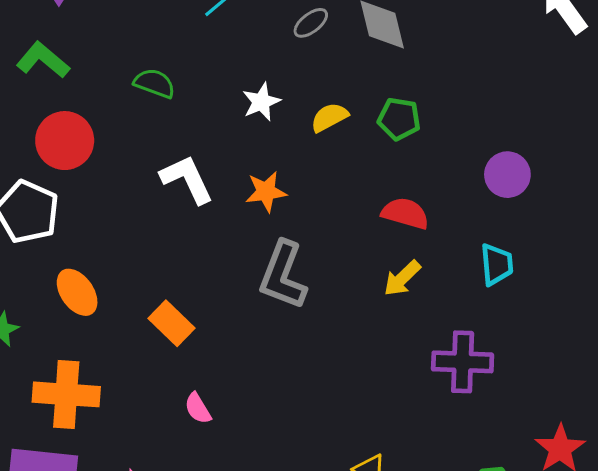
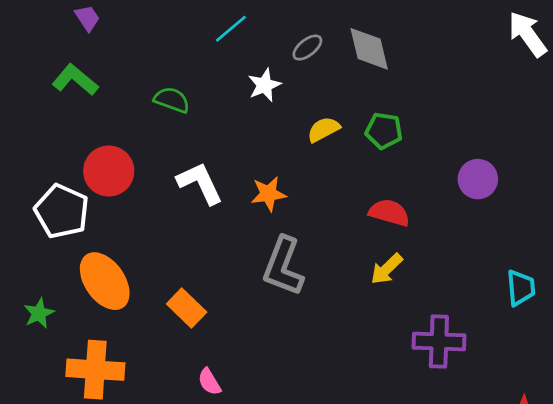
white star: (261, 102) -> (264, 85), moved
red circle: (65, 141) -> (109, 171), moved
cyan trapezoid: (497, 264) -> (521, 288), moved
orange ellipse: (77, 292) -> (105, 281), size x1.4

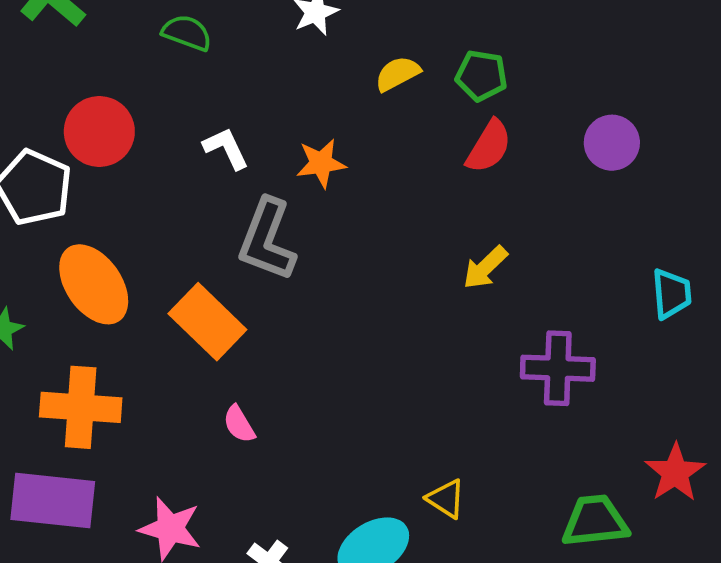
white L-shape: (200, 183) -> (226, 148), size x0.7
red semicircle: (389, 213) -> (489, 146), moved, turned 105
gray L-shape: (283, 266) -> (267, 240), moved
orange rectangle: (187, 308) -> (207, 322), size x1.4

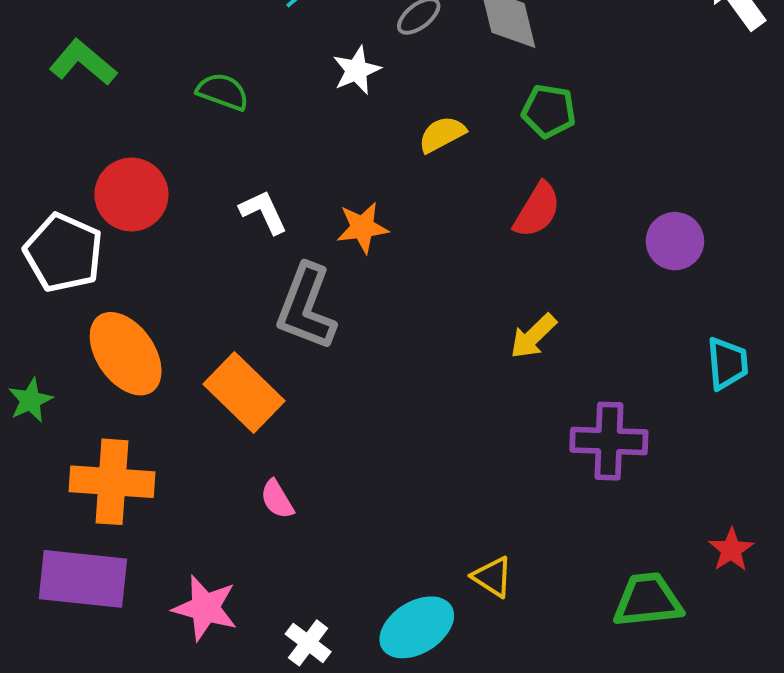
green pentagon: (481, 76) -> (549, 111), moved
purple circle: (612, 143) -> (675, 241), moved
red star: (675, 473) -> (731, 550), size x0.7

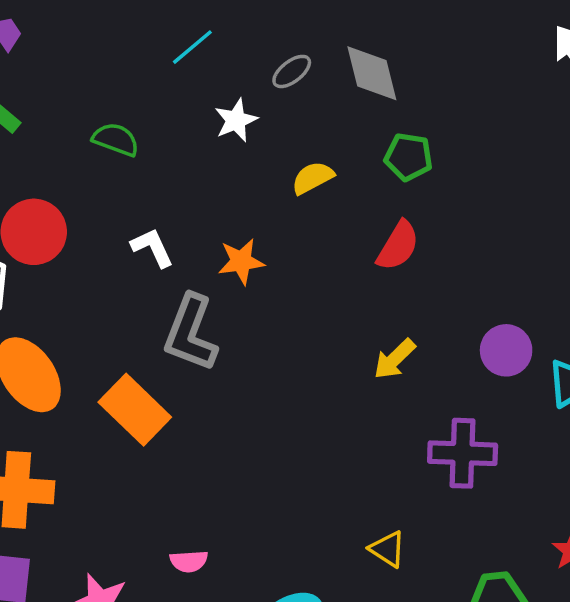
purple circle: (675, 241) -> (506, 350), moved
pink semicircle: (277, 499) -> (189, 561), moved, turned -63
yellow triangle: (492, 577) -> (388, 549), moved

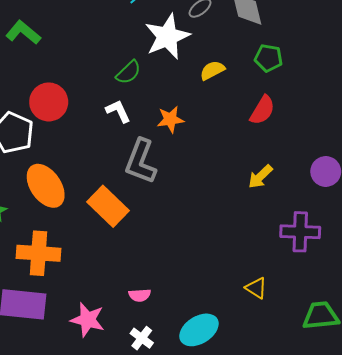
white star: (236, 120) -> (167, 37), size x1.8
green semicircle: (116, 139) -> (128, 72), moved, turned 116

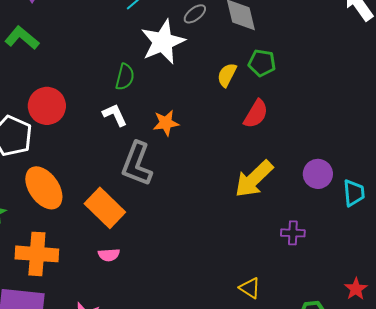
yellow semicircle: (212, 70) -> (227, 75), moved, turned -35
green semicircle: (128, 72) -> (125, 77), turned -32
yellow arrow: (260, 177) -> (254, 179), size x1.6
purple cross: (300, 232) -> (293, 233), size x0.6
pink semicircle: (140, 295) -> (109, 255), moved

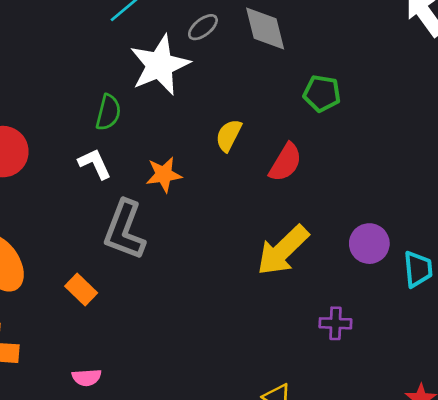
green pentagon: (262, 63) -> (322, 93), moved
yellow semicircle: (227, 75) -> (229, 135), moved
orange rectangle: (105, 208) -> (81, 290), size x0.6
pink semicircle: (109, 255) -> (87, 377), moved

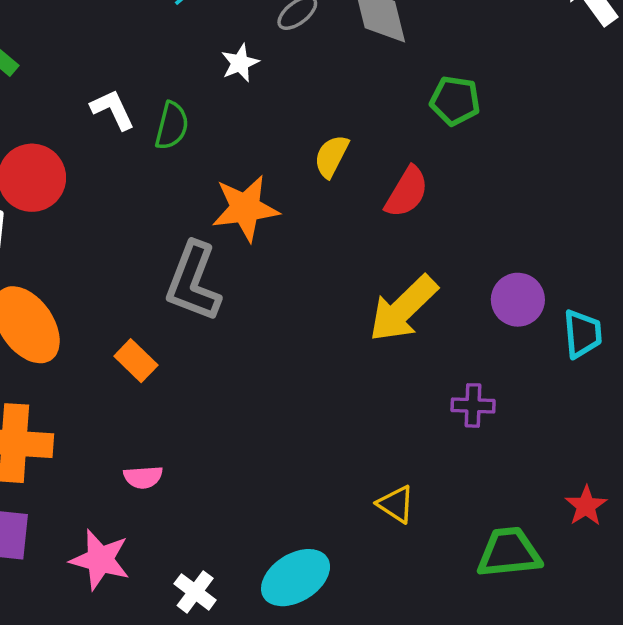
white star: (160, 65) -> (240, 63), size x0.5
white L-shape: (95, 164) -> (113, 110), moved
orange star: (164, 175) -> (245, 208), size x1.4

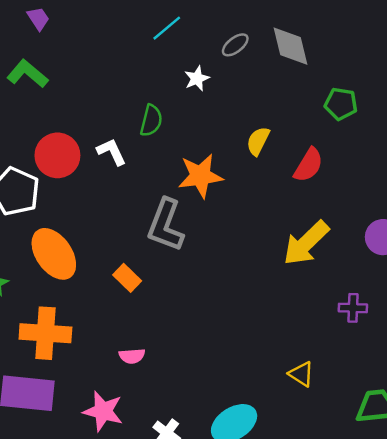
white L-shape: (113, 110) -> (112, 152), moved

